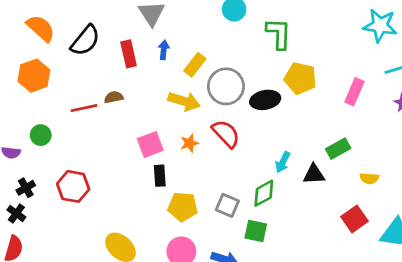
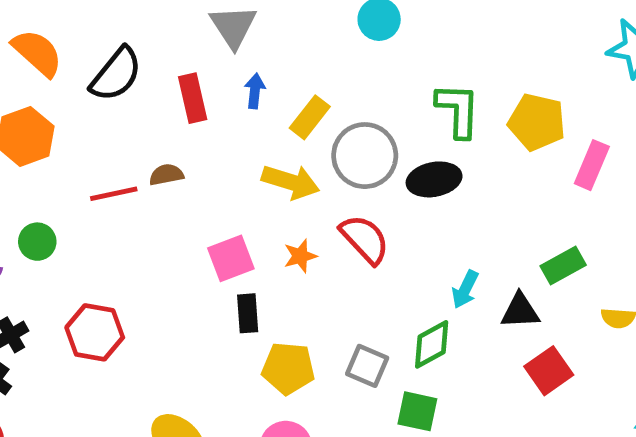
green L-shape: (279, 34) -> (458, 110), moved
yellow pentagon: (300, 78) -> (537, 122), moved
red square: (354, 219) -> (549, 371), moved

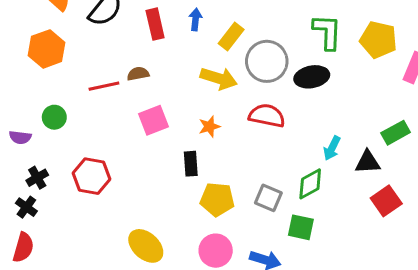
red semicircle: (365, 239) -> (267, 116), turned -36
orange star: (300, 256) -> (209, 126), moved
pink square: (231, 258) -> (154, 120), moved

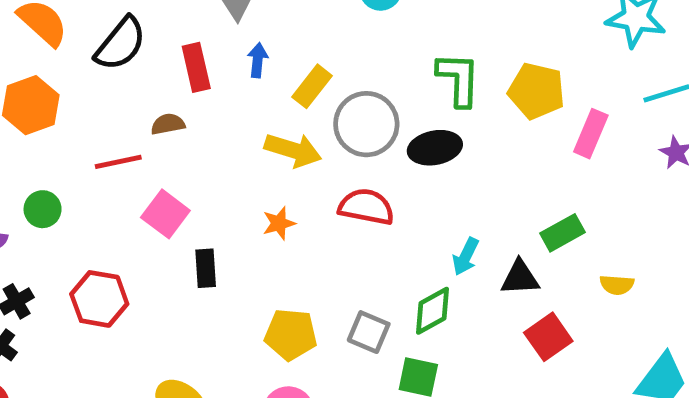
brown semicircle: (138, 74) -> (168, 124), moved
pink square: (154, 120) -> (165, 214), moved, turned -32
black rectangle: (191, 164) -> (206, 268), moved

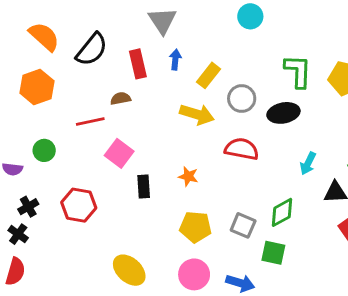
gray circle: (366, 124) -> (242, 99), size x0.7
orange star: (279, 223) -> (188, 176), moved, turned 30
cyan arrow: (466, 256) -> (308, 163), moved

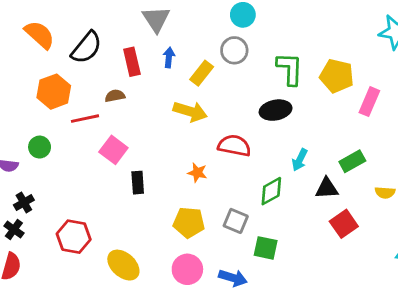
orange hexagon: (37, 87) -> (54, 92), moved
gray circle: (242, 99) -> (234, 50), moved
orange star: (188, 176) -> (197, 173), moved
red hexagon: (79, 205) -> (74, 237), moved
green diamond: (282, 212) -> (271, 191), moved

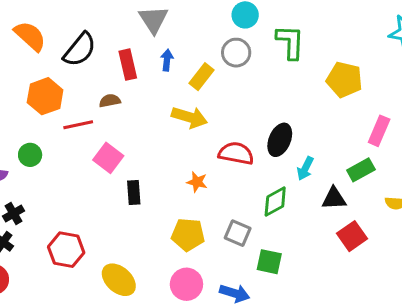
green L-shape: (290, 69) -> (290, 42), moved
pink rectangle: (369, 102) -> (379, 131), moved
black ellipse: (276, 110) -> (280, 140), moved, turned -56

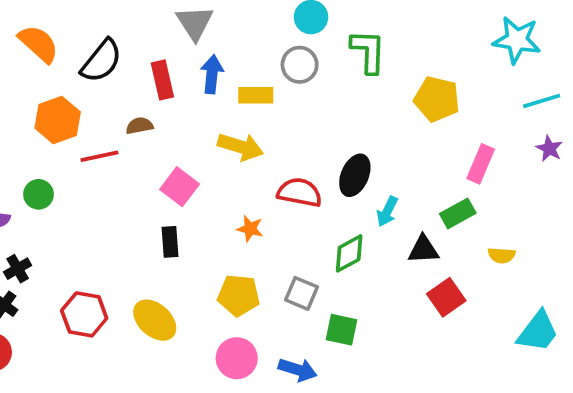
blue arrow: (167, 60) -> (212, 74), size x1.4
yellow rectangle: (202, 77) -> (256, 95), turned 52
pink square: (108, 158) -> (180, 187), moved
yellow ellipse: (119, 280) -> (155, 320), moved

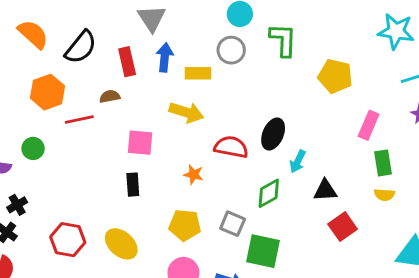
pink square: (180, 187) -> (140, 143), turned -32
green rectangle: (458, 213) -> (383, 163), moved, turned -70
green square: (341, 330) -> (263, 251), size x1.4

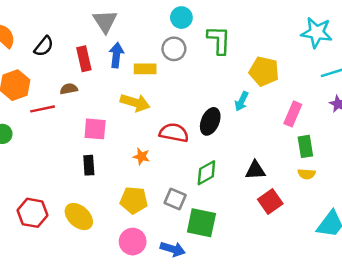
black semicircle: (81, 47) -> (44, 46), size x0.7
cyan arrow: (298, 161) -> (241, 101), moved

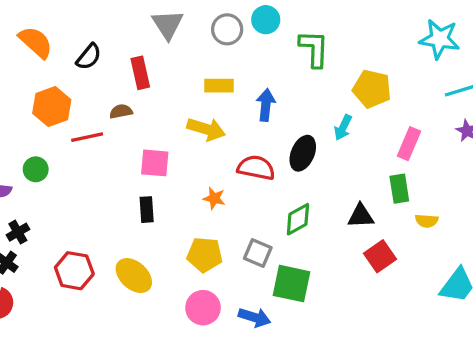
gray circle: (174, 49) -> (227, 29), moved
blue arrow: (116, 55) -> (266, 105), moved
green rectangle: (305, 146) -> (399, 189), moved

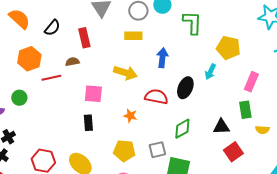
yellow rectangle: (219, 86) -> (133, 36), moved
gray square: (258, 253) -> (157, 150), turned -36

